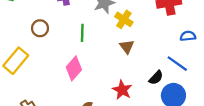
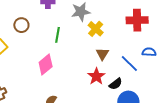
brown triangle: (127, 47) -> (102, 54), moved
blue line: (177, 64) -> (129, 64), moved
red star: (122, 90) -> (96, 76), moved

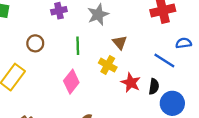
yellow cross: (96, 29) -> (108, 65), moved
brown triangle: (102, 54) -> (120, 42), moved
black semicircle: (116, 84) -> (154, 86), turned -32

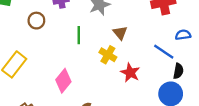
brown circle: (35, 43) -> (36, 21), moved
pink diamond: (71, 82) -> (63, 81), moved
black semicircle: (154, 86) -> (178, 71), moved

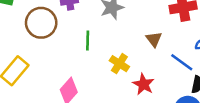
brown circle: (36, 21) -> (41, 23), size x1.6
brown triangle: (120, 33) -> (154, 39), moved

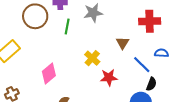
green line: (88, 41) -> (67, 27), moved
red star: (144, 84) -> (109, 77), turned 30

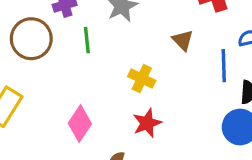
blue line: (142, 65) -> (224, 66), turned 60
red star: (109, 77) -> (147, 123), moved

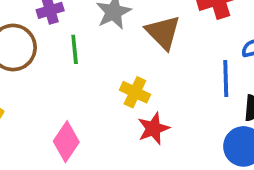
brown triangle: (183, 40) -> (163, 32), moved, size x1.5
red star: (147, 123) -> (153, 128), moved

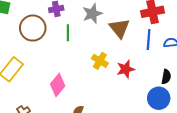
blue line: (226, 78) -> (149, 40), moved
red star: (153, 128) -> (126, 69), moved

